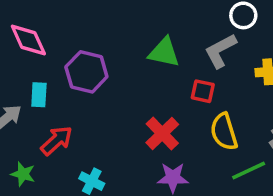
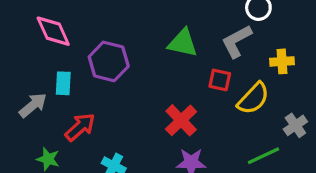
yellow semicircle: (224, 132) -> (253, 98), moved, turned -120

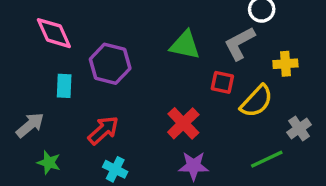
gray arrow: (33, 105) -> (30, 125), moved
red arrow: (80, 127) -> (103, 130), moved

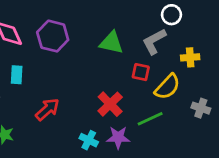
purple hexagon: (110, 64) -> (53, 36), moved
gray cross: (299, 128) -> (201, 108), turned -36
green line: (267, 159) -> (150, 119), moved
cyan cross: (115, 169) -> (89, 140), moved

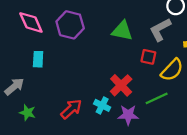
red arrow: (47, 109) -> (71, 109), moved
cyan cross: (89, 140) -> (102, 105), moved

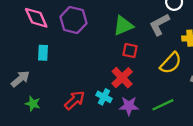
green triangle: (122, 31) -> (123, 26), turned -35
red square: (148, 57) -> (130, 51), moved
green line: (157, 98) -> (163, 105), moved

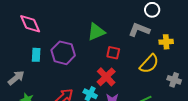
purple hexagon: (73, 20) -> (63, 53), moved
gray L-shape: (159, 25) -> (139, 30), turned 50
green triangle: (123, 26) -> (96, 32), moved

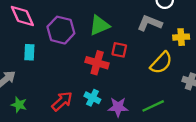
purple hexagon: (63, 53) -> (61, 30), moved
red cross: (106, 77) -> (97, 63), moved, turned -30

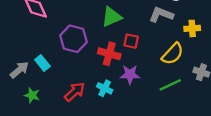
purple hexagon: (61, 30) -> (74, 39), moved
cyan rectangle: (29, 52) -> (42, 63), moved, turned -42
green line: (153, 106) -> (170, 85), moved
purple star: (118, 107) -> (130, 74), moved

